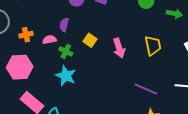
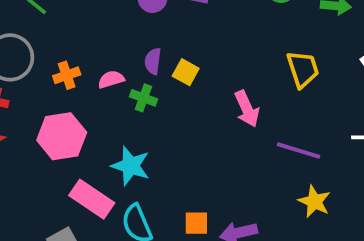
purple semicircle: (64, 25) -> (153, 61), moved
pink arrow: (119, 48) -> (247, 109), moved
cyan star: (66, 76) -> (131, 166), moved

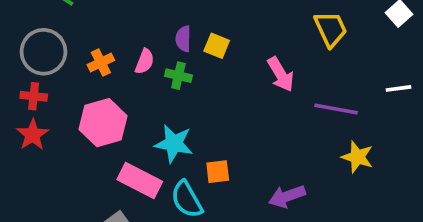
pink semicircle: (111, 79) -> (145, 61), turned 135
orange square: (196, 223) -> (218, 172), moved

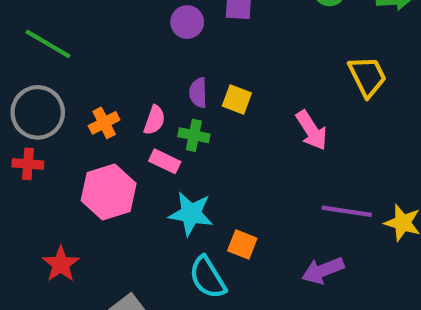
purple line: (336, 109) -> (347, 211), moved
red star: (33, 135) -> (61, 264), moved
orange square: (218, 172) -> (242, 245), turned 30
pink rectangle: (140, 181) -> (165, 161), moved, size x0.6

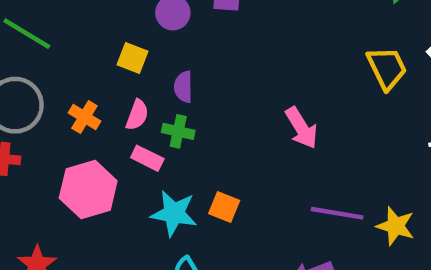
yellow trapezoid: (367, 76) -> (387, 68), moved
yellow square: (237, 100) -> (132, 58), moved
orange cross: (104, 123) -> (84, 117), turned -32
orange square: (242, 245) -> (224, 207), moved

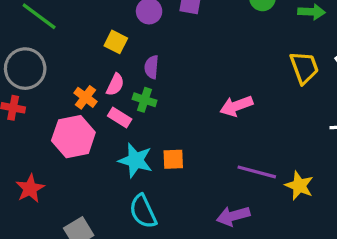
orange cross: (84, 117) -> (85, 97), moved
pink arrow: (301, 128) -> (236, 106), turned 96
orange square: (224, 207) -> (173, 159), turned -30

